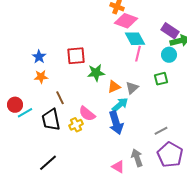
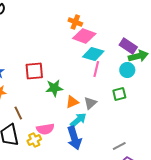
cyan diamond: (135, 39) -> (93, 54), turned -45
pink semicircle: (87, 114) -> (45, 129), turned -48

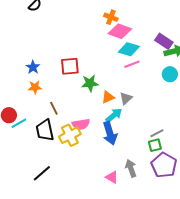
pink line: (96, 69) -> (132, 64), turned 56
cyan circle: (127, 70) -> (170, 74), moved
green square: (119, 94) -> (155, 145), moved
yellow cross: (34, 140) -> (70, 135), size x1.5
gray line: (119, 146) -> (157, 133), moved

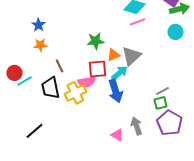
red square: (70, 66) -> (97, 69), moved
gray triangle: (126, 98) -> (131, 56), size x1.5
black line: (42, 173) -> (34, 131), moved

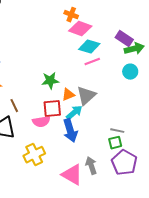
gray line: (162, 91) -> (117, 131), turned 40
yellow cross: (75, 93) -> (34, 155), moved
pink triangle: (117, 135) -> (72, 175), size x1.6

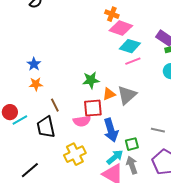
cyan arrow: (74, 113) -> (115, 157), moved
green square: (115, 143) -> (132, 144), moved

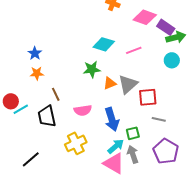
pink diamond: (121, 28) -> (145, 17), moved
cyan diamond: (130, 46) -> (104, 44), moved
red square: (93, 108) -> (148, 97), moved

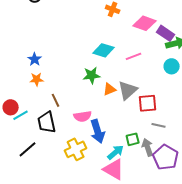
blue arrow: (112, 119) -> (98, 131), moved
gray arrow: (133, 154) -> (148, 147), moved
black line: (31, 159) -> (28, 149), moved

